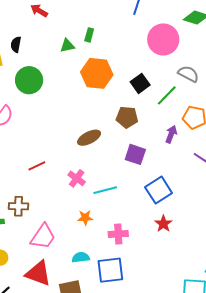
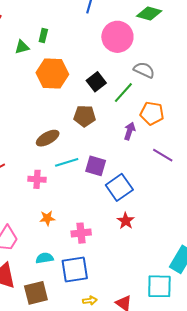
purple square: (135, 154) -> (96, 166), moved
pink cross: (77, 178) -> (37, 179), turned -30
cyan line: (105, 190) -> (67, 162), moved

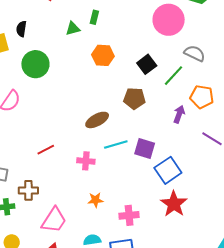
orange hexagon: (52, 74) -> (103, 55), size x0.7
red star: (126, 221) -> (174, 204), size x1.5

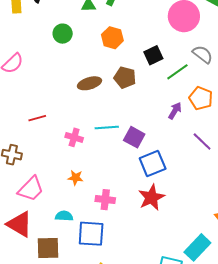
green circle: (35, 64) -> (63, 34), moved, size x0.7
brown pentagon: (134, 98) -> (125, 78), moved
brown ellipse: (97, 120) -> (89, 83), moved

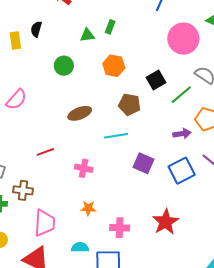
brown ellipse: (89, 83) -> (80, 113), moved
purple arrow: (175, 111) -> (182, 134), turned 54
cyan line: (107, 127) -> (116, 136), moved
blue square: (153, 163) -> (182, 171), moved
pink trapezoid: (31, 189) -> (45, 223), turned -36

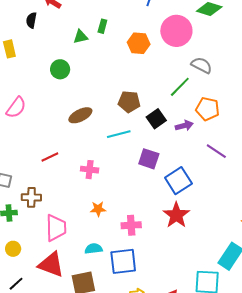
black semicircle: (36, 29) -> (31, 20), moved
orange hexagon: (114, 66) -> (139, 43), moved
black square: (156, 80) -> (156, 119), moved
blue square: (182, 171) -> (178, 181), moved

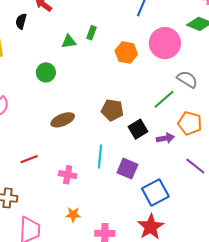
cyan line: (119, 134) -> (100, 157), moved, turned -75

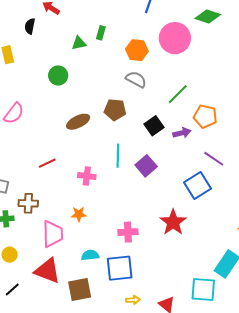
gray semicircle: (187, 79) -> (136, 79), moved
brown pentagon: (112, 110) -> (115, 110), moved
purple square: (127, 169) -> (146, 166), turned 30
blue square: (155, 193) -> (197, 186), moved
orange star: (73, 215) -> (79, 214), moved

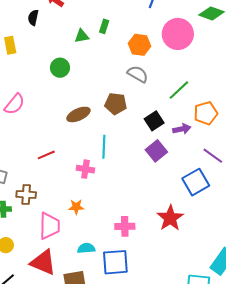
orange pentagon: (205, 116) -> (206, 113), turned -30
cyan line: (118, 156) -> (104, 147), moved
purple square: (146, 166) -> (156, 151), moved

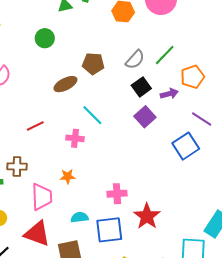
gray semicircle: (138, 74) -> (135, 60), moved, turned 105
brown pentagon: (116, 104) -> (93, 64), moved
cyan line: (104, 147) -> (92, 115), turned -45
red star: (170, 218) -> (147, 216), moved

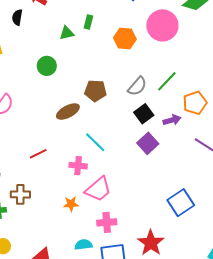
blue square: (186, 146) -> (181, 203), moved
pink cross: (117, 194) -> (107, 222), moved
pink trapezoid: (42, 197) -> (98, 189), moved, turned 52

